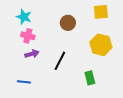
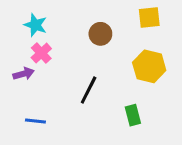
pink cross: (28, 36) -> (41, 53), turned 32
purple arrow: (32, 54) -> (24, 74), moved

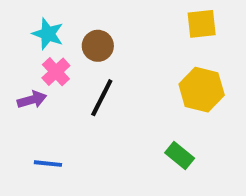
brown circle: (100, 34) -> (98, 46), moved
black line: (89, 90) -> (102, 98), moved
green rectangle: (133, 115) -> (180, 156), turned -36

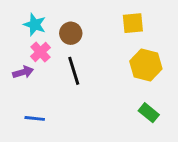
yellow square: (202, 24) -> (133, 23), moved
black line: (102, 98) -> (74, 71), turned -44
green rectangle: (180, 156) -> (149, 113), moved

